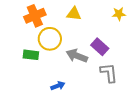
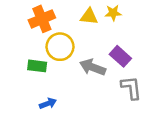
yellow star: (119, 14) -> (113, 13), moved
blue arrow: (58, 86) -> (48, 103), moved

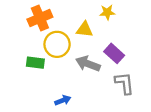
yellow triangle: (89, 16) -> (84, 29), moved
blue arrow: (48, 103) -> (63, 100), moved

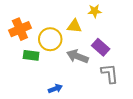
orange cross: (40, 18) -> (20, 29), moved

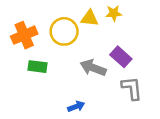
yellow triangle: (74, 26) -> (89, 18), moved
yellow circle: (50, 39) -> (64, 31), moved
blue arrow: (55, 89) -> (76, 106), moved

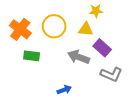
yellow triangle: (89, 18) -> (86, 29), moved
orange cross: (24, 35) -> (20, 29), turned -30
gray L-shape: (132, 88) -> (111, 74), turned 120

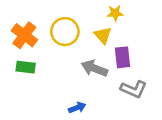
yellow triangle: (86, 29) -> (103, 35), turned 42
purple rectangle: (102, 48) -> (122, 57), turned 42
green rectangle: (32, 56) -> (26, 67), moved

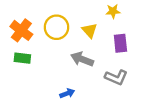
yellow star: (115, 13) -> (113, 11), moved
purple rectangle: (122, 57) -> (120, 43), moved

